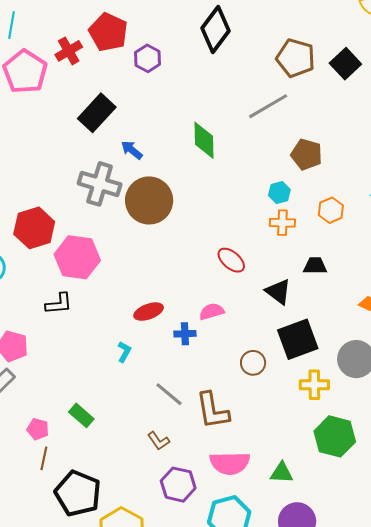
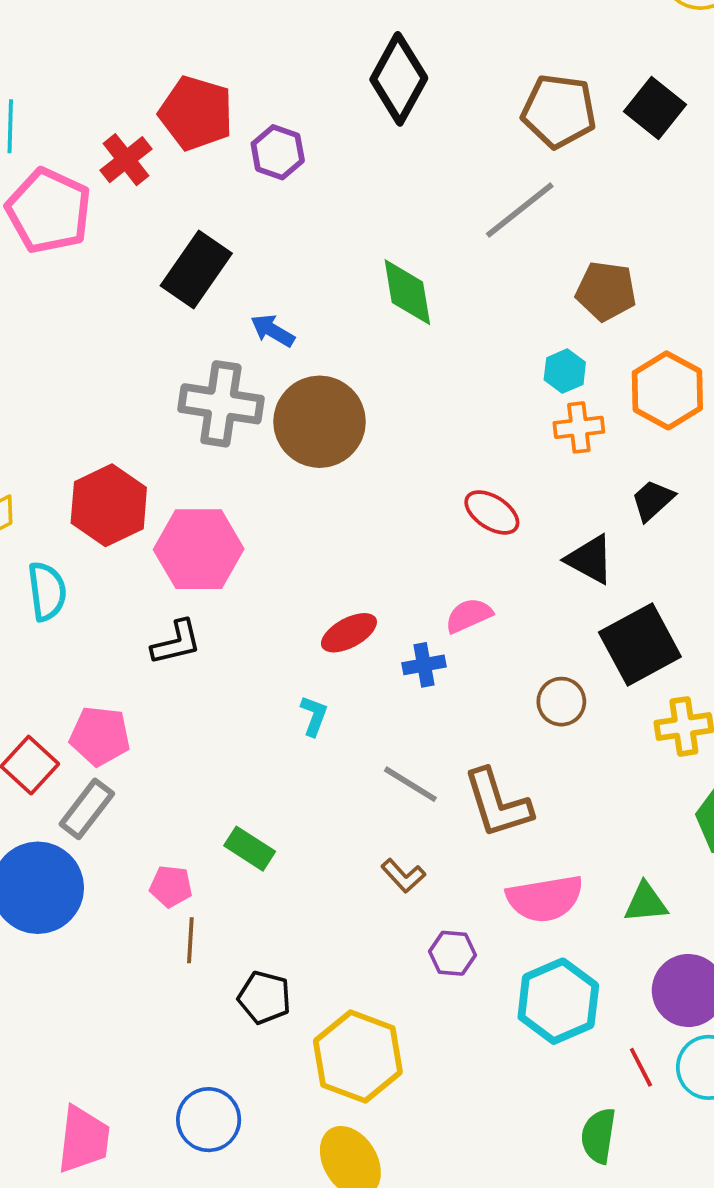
orange hexagon: (331, 210) -> (667, 390), size x1.5
black trapezoid: (315, 266) -> (653, 500), turned -35
purple hexagon: (178, 485) -> (452, 953), size x0.7
black pentagon: (78, 493) -> (264, 997), size x0.6

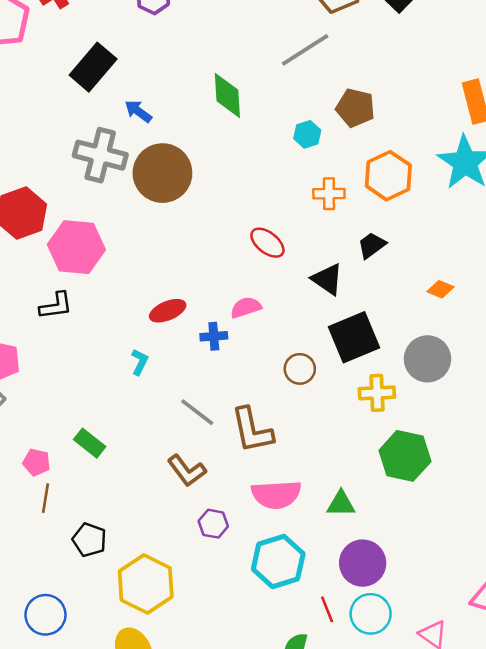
cyan hexagon: (565, 371) -> (307, 134), moved
brown L-shape: (403, 876) -> (187, 471), size x1.4

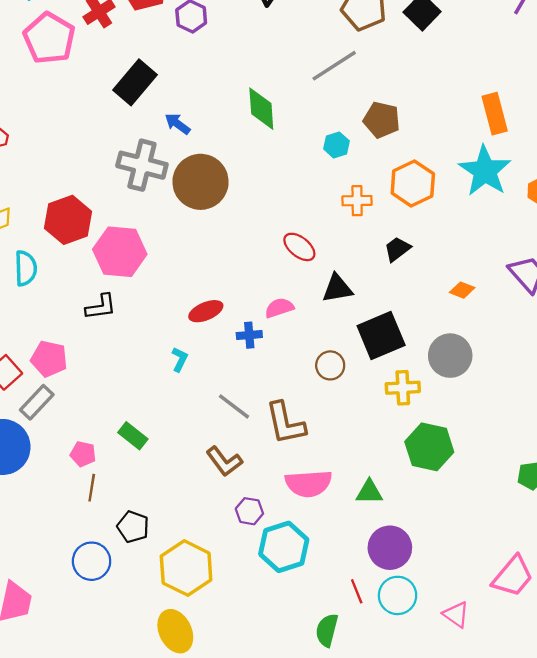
black triangle: (327, 279) -> (337, 288), moved, turned -44
cyan hexagon: (278, 561) -> (284, 547), moved
blue circle: (45, 615) -> (92, 561), moved

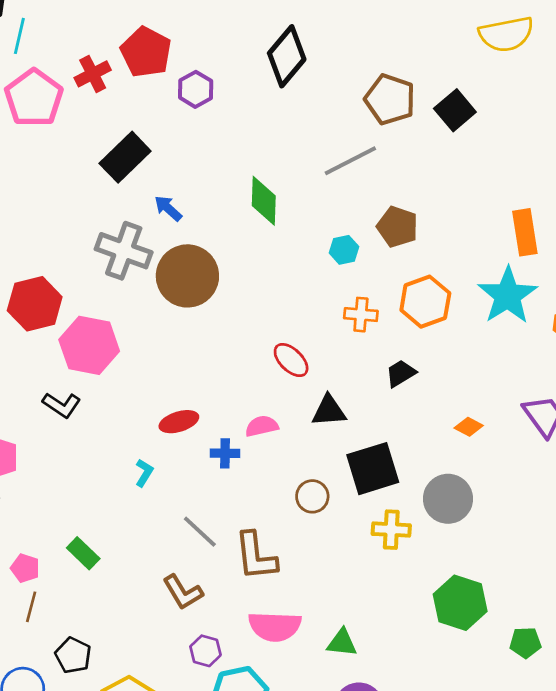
black L-shape: (101, 307) -> (62, 405), turned 36
green hexagon: (429, 447) -> (460, 603), moved

